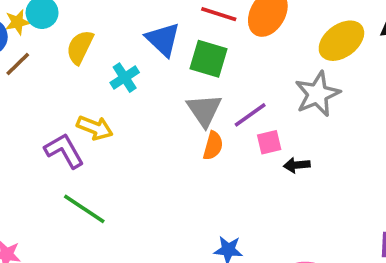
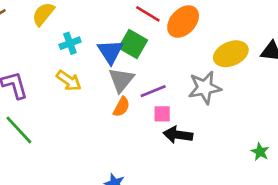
blue triangle: (163, 39) -> (110, 52), moved
yellow arrow: (95, 128) -> (69, 81), moved
black arrow: (297, 165) -> (178, 135), size x1.5

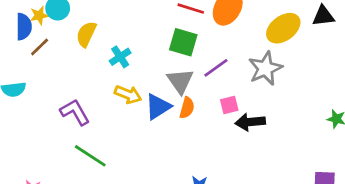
blue triangle: (110, 52) -> (158, 107), moved, turned 44
purple line: (153, 91) -> (216, 68), moved

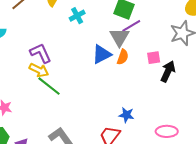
purple line: (216, 68) -> (131, 26), moved
yellow arrow: (128, 94) -> (39, 70), moved
black arrow: (250, 122) -> (168, 71), turned 115

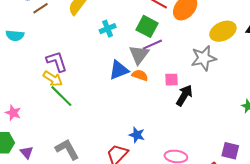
cyan cross: (77, 16) -> (108, 29), moved
orange semicircle: (123, 57) -> (140, 75), turned -98

